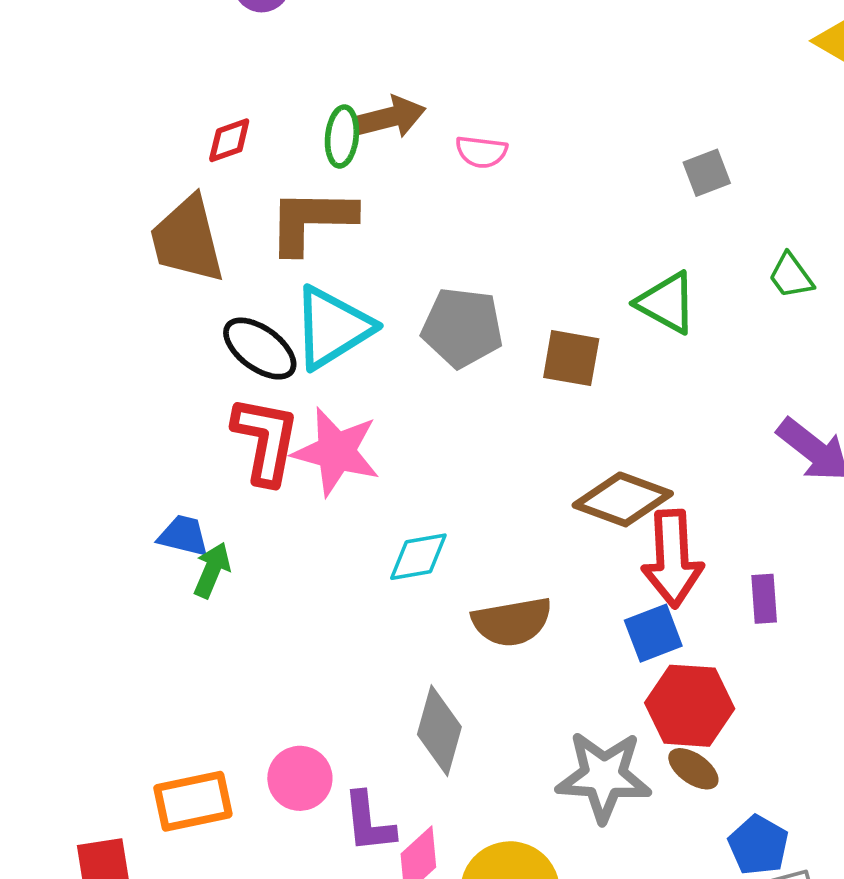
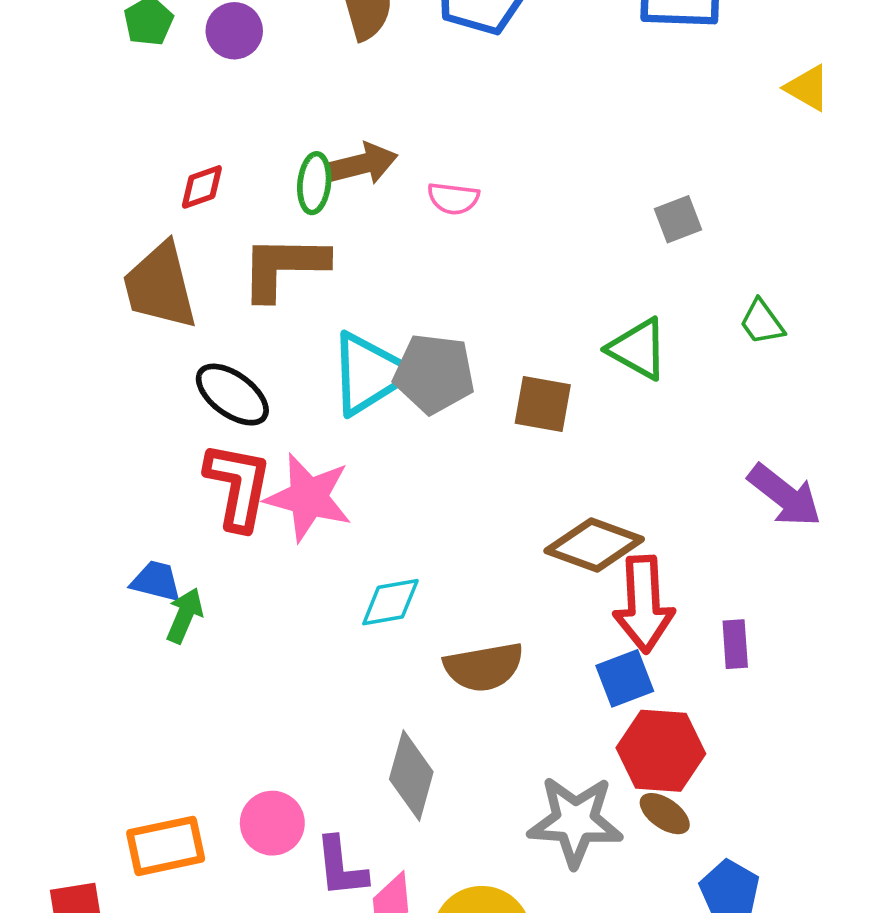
cyan triangle: (332, 327) -> (369, 374), moved

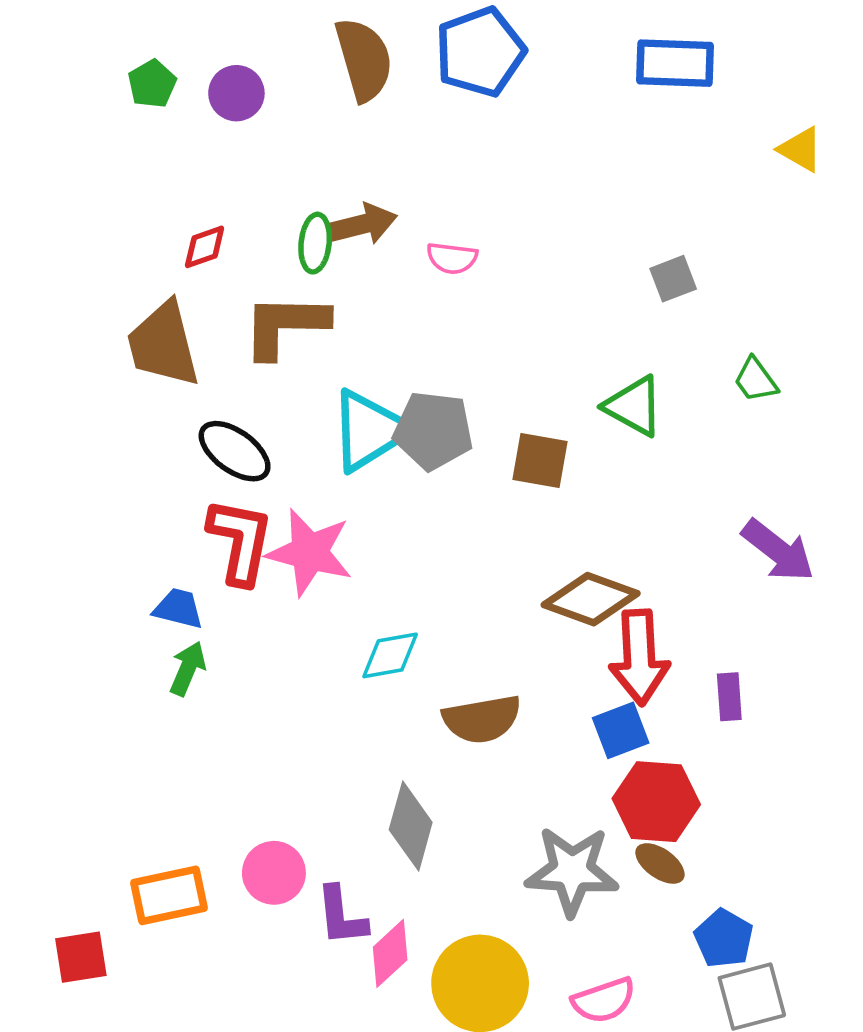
blue trapezoid: (156, 581) -> (178, 609), moved

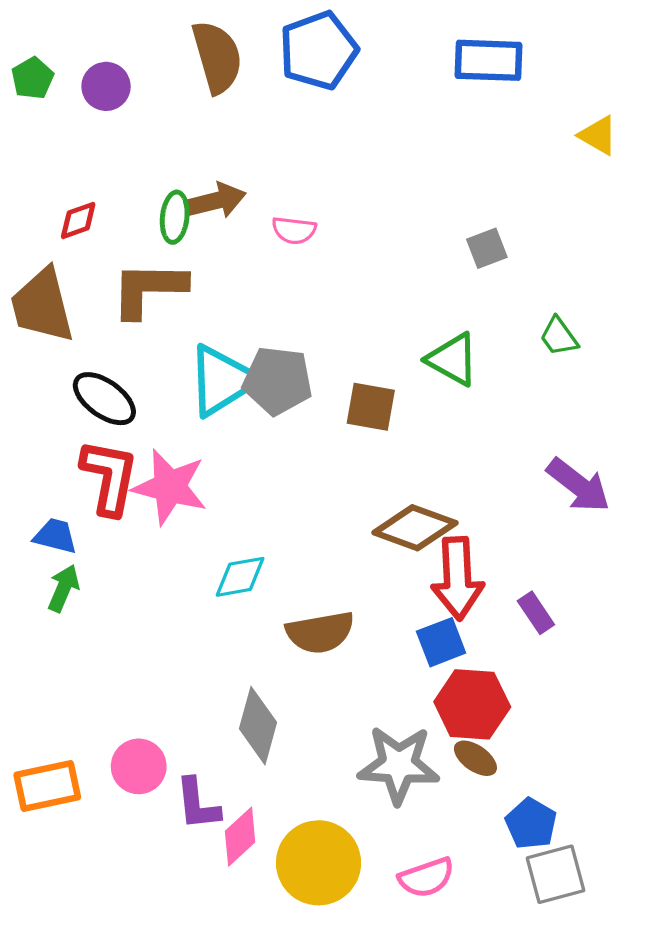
purple rectangle: (729, 697) -> (536, 613), turned -30

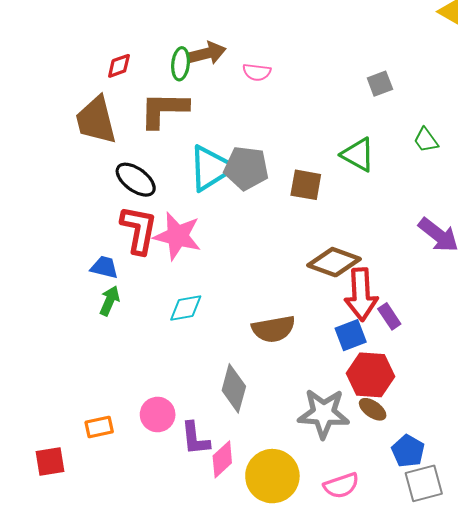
cyan diamond: (240, 577) -> (186, 308), moved
purple rectangle: (536, 613) -> (389, 316), moved
orange rectangle: (47, 786) -> (99, 427), size x0.7

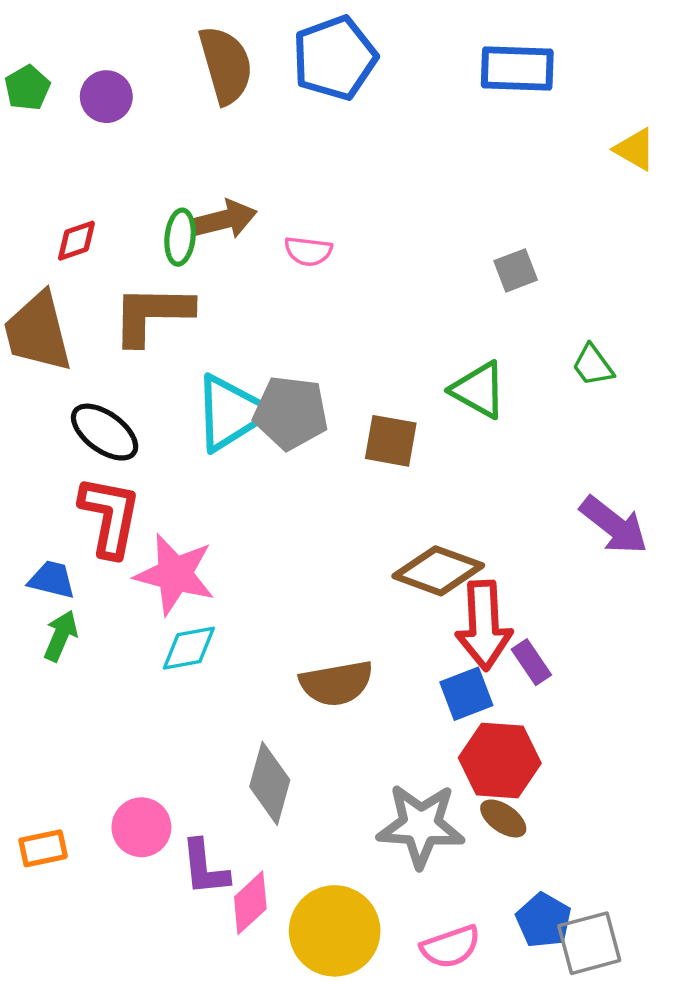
pink star: (177, 236) -> (175, 574), moved
blue pentagon: (408, 451) -> (544, 920), moved

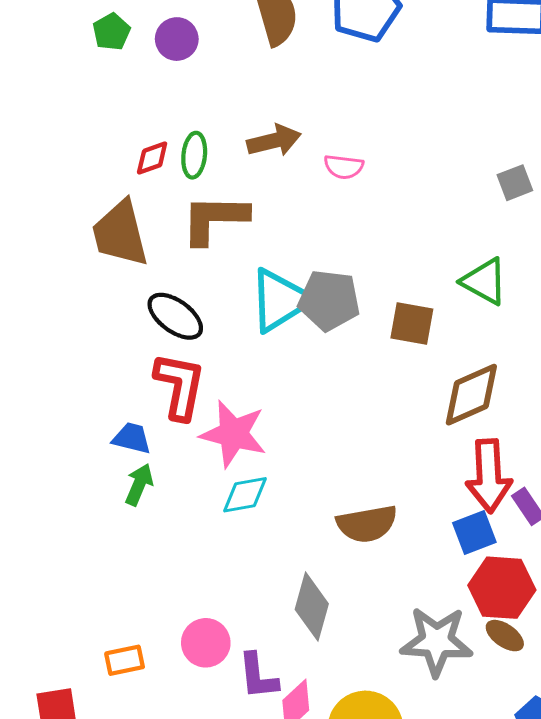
green ellipse: (180, 237) -> (194, 155), moved
brown diamond: (438, 571) -> (471, 395), moved, turned -44

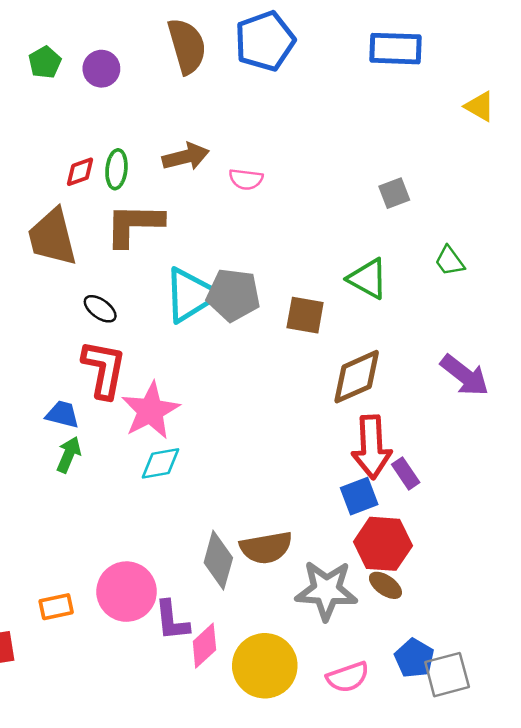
black ellipse: (175, 316) -> (100, 309), size x0.7
pink star: (233, 434) -> (150, 411), turned 30
brown semicircle: (367, 524) -> (266, 548), moved
pink circle: (206, 643) -> (127, 592), size x1.4

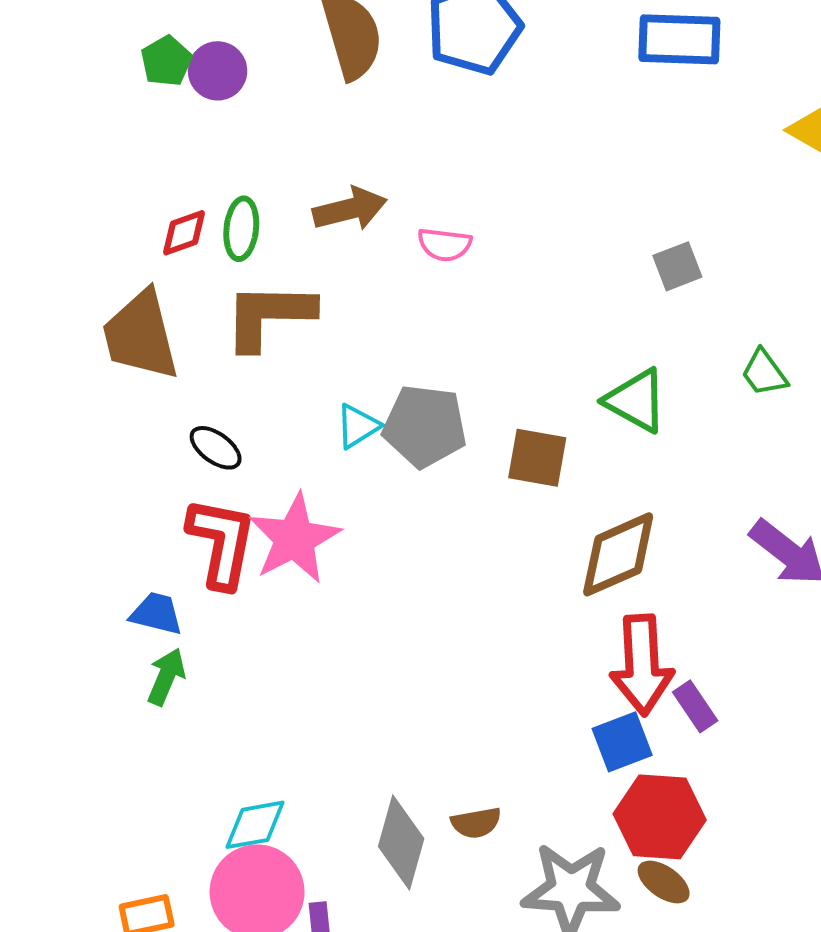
green pentagon: (45, 62) -> (166, 61), moved
cyan triangle: (191, 295) -> (358, 426), size x0.5
pink star: (150, 411) -> (295, 539), moved
cyan diamond: (160, 463) -> (255, 825), moved
brown semicircle: (266, 548) -> (476, 823), size x0.6

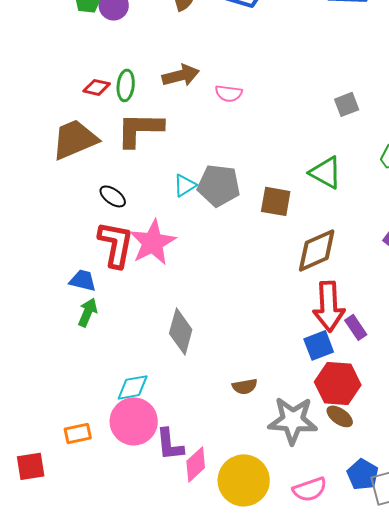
red diamond: (184, 233) -> (97, 87), turned 32
brown trapezoid: (141, 335) -> (75, 139), turned 81
gray diamond: (401, 843) -> (181, 331), moved

